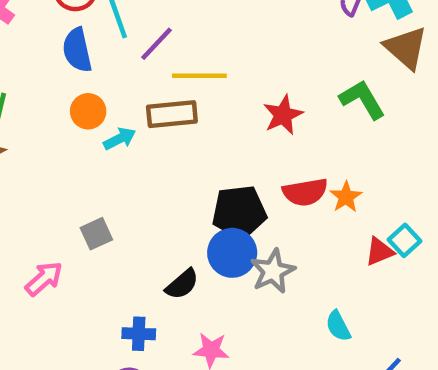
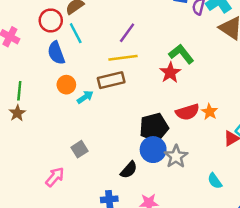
purple line: (157, 44) -> (127, 33), moved
green L-shape: (362, 100) -> (181, 54), moved

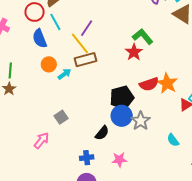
purple line: (127, 33) -> (87, 28), moved
yellow line: (123, 58) -> (80, 43), moved, turned 60
orange star: (210, 112) -> (167, 83), size x1.5

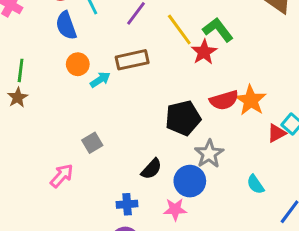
yellow line: (80, 43) -> (179, 29), moved
blue circle: (122, 116) -> (190, 181), moved

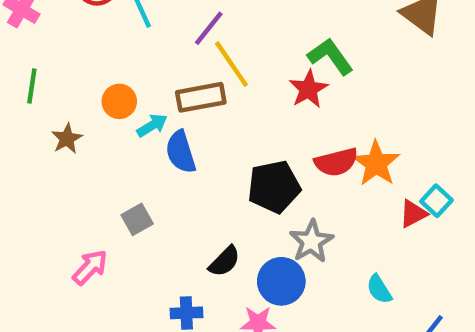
blue semicircle: (66, 25) -> (181, 152), moved
yellow line: (179, 29) -> (231, 64), moved
green line: (21, 70) -> (32, 86), moved
brown star: (18, 97) -> (67, 139), moved

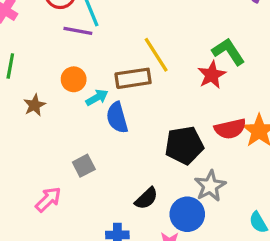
purple line: (209, 28) -> (78, 31), moved, turned 60

